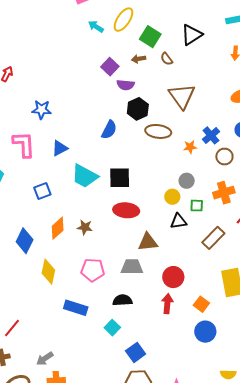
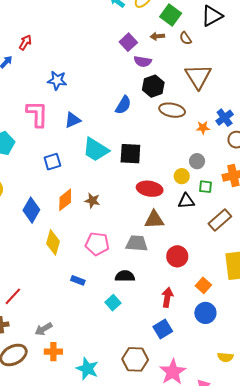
red ellipse: (126, 210) -> (150, 189), moved
red arrow: (167, 304) -> (167, 297), moved
blue rectangle: (76, 308) -> (78, 280), size x0.6
blue square: (136, 352) -> (163, 329), moved

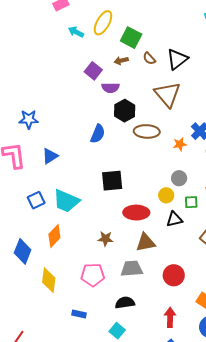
black triangle: (212, 16) -> (177, 59), moved
cyan trapezoid: (96, 150) -> (66, 201), moved
brown star: (92, 201) -> (105, 239), moved

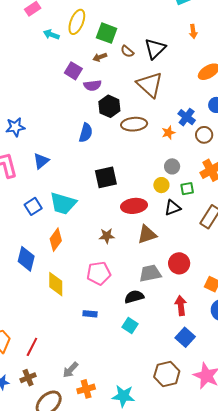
gray trapezoid: (132, 269) -> (150, 273), moved

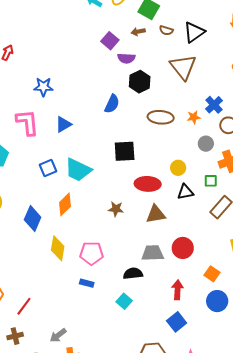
brown semicircle: (127, 51) -> (166, 30), turned -32
brown ellipse: (134, 124) -> (161, 117), moved
gray circle: (172, 166) -> (206, 144), moved
green square: (187, 189) -> (211, 181), moved
pink pentagon: (99, 273) -> (92, 253), moved

